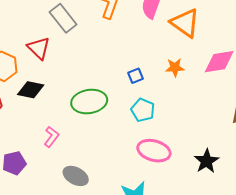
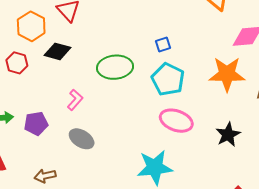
orange star: (175, 68) -> (227, 74), moved, size x1.8
cyan pentagon: (143, 110) -> (168, 79), size x1.4
gray ellipse: (76, 176) -> (82, 139), moved

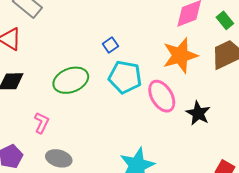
pink ellipse: (176, 121) -> (162, 96), moved, turned 56

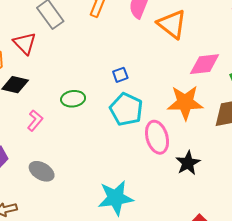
green ellipse: (71, 80) -> (73, 99), size x0.7
pink L-shape: (42, 123) -> (35, 121), moved

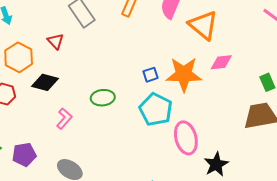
red triangle: (25, 43) -> (56, 41), size x0.7
pink diamond: (205, 64) -> (221, 62), moved, size x0.7
orange star: (185, 103) -> (184, 74), moved

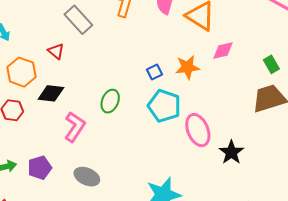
orange star: (184, 74) -> (187, 67), size x0.7
green ellipse: (103, 98) -> (110, 101), turned -55
pink L-shape: (64, 119) -> (75, 127), size x1.4

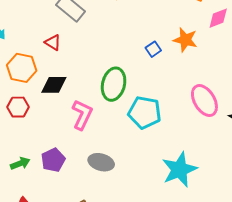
orange star: (187, 67) -> (185, 40), turned 30
green ellipse: (110, 101) -> (114, 84), size x1.4
cyan pentagon: (164, 106) -> (145, 112), moved

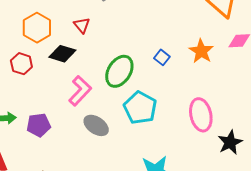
red triangle: (53, 42) -> (82, 25), moved
blue square: (153, 49) -> (162, 57), moved, turned -35
gray ellipse: (101, 162) -> (96, 125), moved

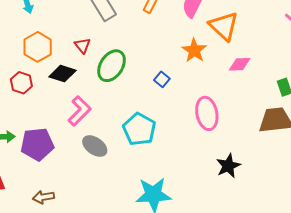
orange star: (201, 51) -> (194, 50), moved
green ellipse: (119, 71) -> (112, 66), moved
pink ellipse: (201, 115) -> (207, 113), moved
purple pentagon: (39, 125) -> (37, 144), size x1.4

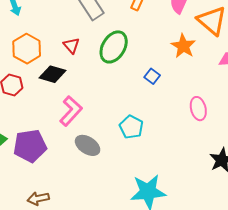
green ellipse: (112, 66) -> (114, 47), moved
pink ellipse: (207, 113) -> (198, 109), size x0.7
cyan pentagon: (139, 129) -> (131, 127), size x0.7

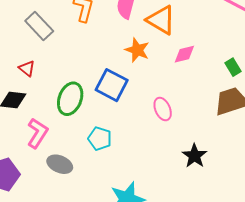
green ellipse: (114, 47) -> (70, 99), moved
blue square: (152, 76) -> (112, 85), size x2.0

